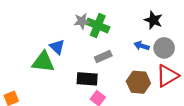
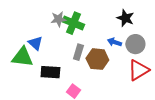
gray rectangle: (103, 56) -> (78, 52), turned -49
black rectangle: (87, 79) -> (50, 72), moved
brown hexagon: (138, 82) -> (97, 59), moved

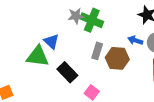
black rectangle: (50, 72) -> (67, 72), turned 42

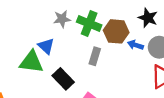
gray star: (76, 16) -> (62, 19), moved
brown hexagon: (117, 58) -> (116, 31), moved

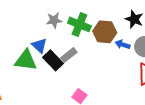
gray rectangle: (95, 56) -> (69, 55), moved, turned 35
black rectangle: (63, 79) -> (53, 60), moved

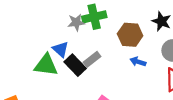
green cross: (79, 24) -> (94, 17), moved, turned -35
blue arrow: (123, 45) -> (138, 62), moved

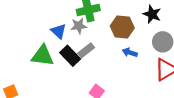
gray star: (76, 22) -> (79, 26), moved
blue triangle: (61, 49) -> (58, 31), moved

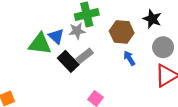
blue arrow: (130, 52) -> (129, 58), turned 40
green triangle: (43, 56) -> (40, 44), moved

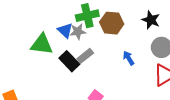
brown hexagon: (122, 32) -> (112, 23), moved
blue triangle: (56, 36) -> (65, 30), moved

